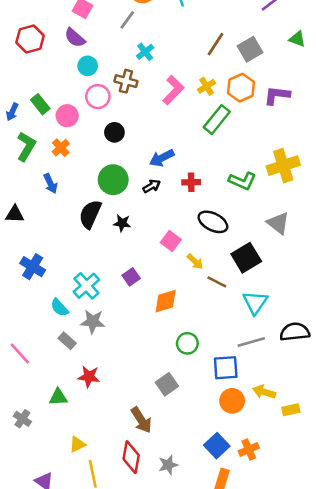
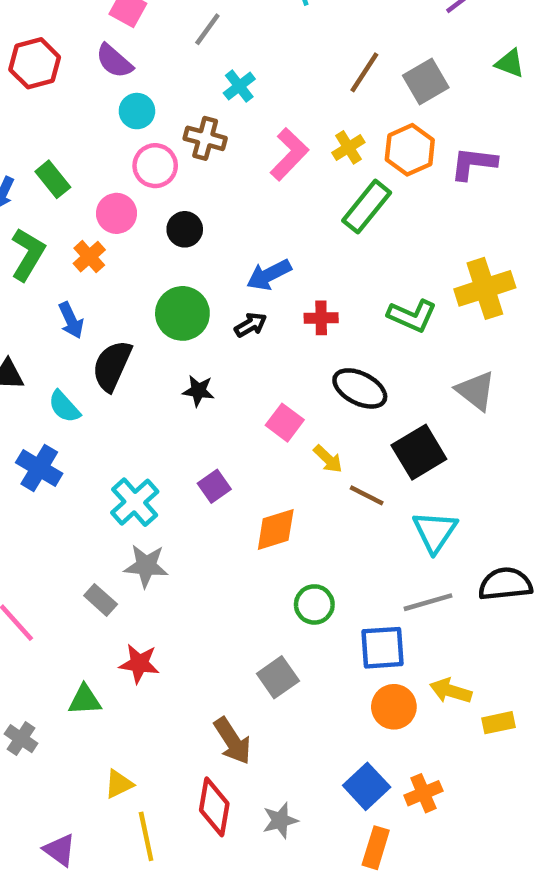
pink circle: (67, 116) -> (117, 213), moved
black semicircle: (90, 214) -> (112, 366), moved
cyan semicircle: (59, 308) -> (64, 407), moved

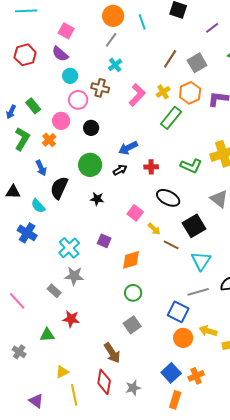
gray line: (207, 29) -> (111, 40), moved
purple square: (214, 486) -> (104, 241), turned -32
green circle: (314, 604) -> (133, 293), moved
blue square: (383, 648) -> (178, 312), turned 30

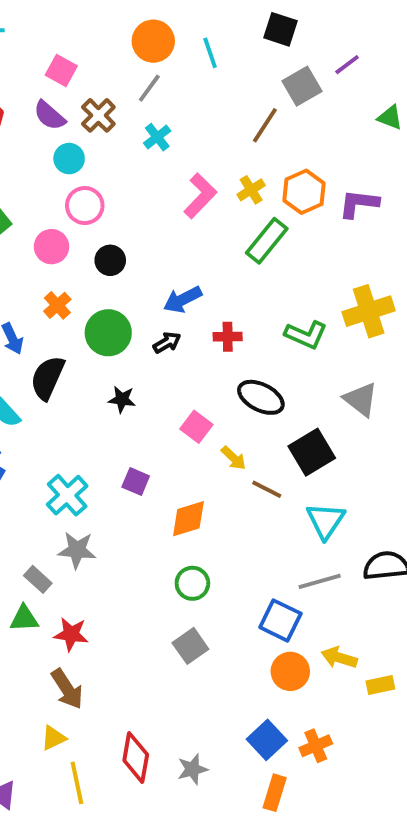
gray square: (197, 63) -> (302, 86), moved
brown cross: (100, 88) -> (98, 115), moved, turned 30
orange cross: (49, 140) -> (57, 305), moved
green triangle: (47, 335) -> (24, 619), moved
brown arrow: (112, 353) -> (67, 689), moved

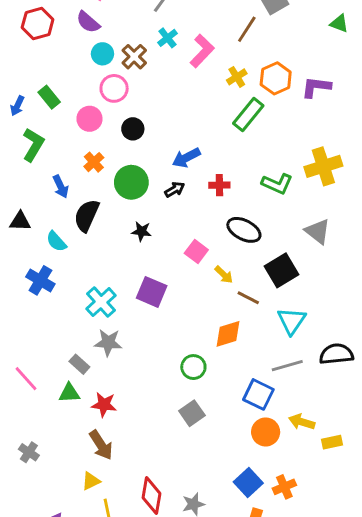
brown cross: (98, 115) -> (134, 57), moved
pink L-shape: (200, 196) -> (202, 51), moved
purple square: (136, 482) -> (152, 292), size x1.5
orange diamond: (188, 519) -> (228, 334), moved

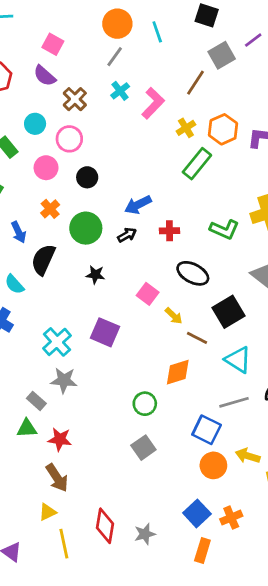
cyan circle: (102, 54) -> (35, 124), moved
brown cross: (134, 57) -> (75, 99), moved
cyan triangle: (292, 321) -> (238, 360), turned -32

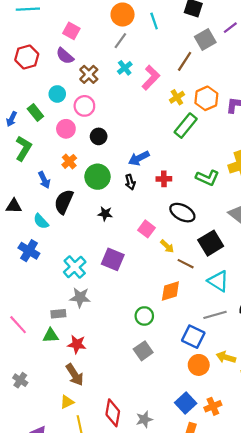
black arrow: (127, 235) -> (130, 182), turned 104
gray rectangle: (36, 401) -> (58, 314), turned -48

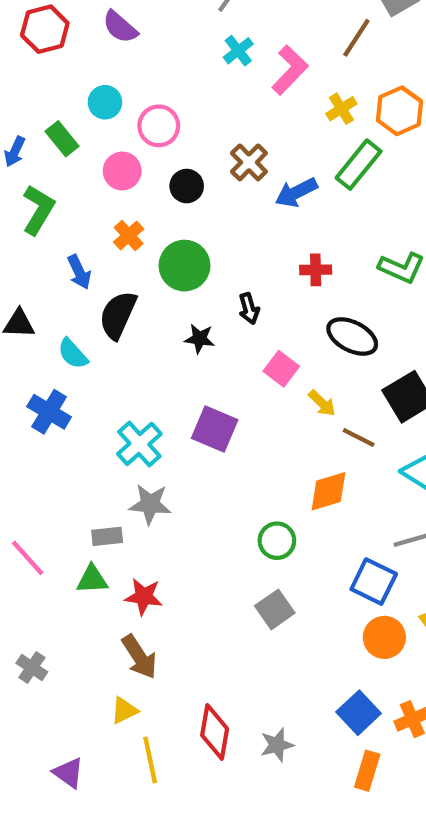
brown cross: (89, 74) -> (249, 162), moved
blue arrow: (139, 158) -> (296, 192), moved
black arrow: (130, 182) -> (249, 309), moved

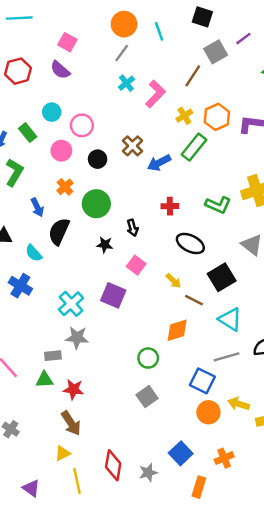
pink square: (281, 369) -> (136, 265), moved
blue square: (359, 713) -> (181, 453), moved

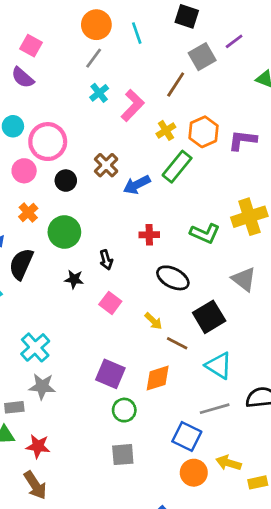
pink circle: (82, 125) -> (48, 142), size x1.4
purple square: (113, 295) -> (110, 374), moved
gray square: (147, 397) -> (123, 455), turned 30

